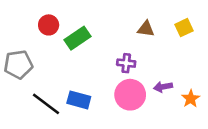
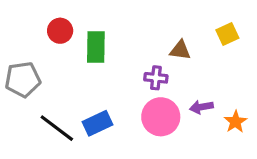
brown triangle: (146, 29) -> (180, 50), moved
green rectangle: (78, 38) -> (96, 47), turned -55
blue rectangle: (79, 100) -> (97, 123), turned -40

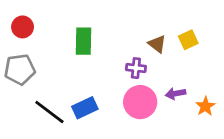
red circle: (60, 31) -> (23, 27), moved
yellow square: (227, 34) -> (188, 40), moved
brown triangle: (180, 50) -> (157, 44), turned 30

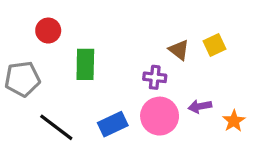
red circle: (23, 27) -> (48, 31), moved
green rectangle: (83, 41) -> (85, 64), moved
blue rectangle: (85, 108) -> (113, 124), moved

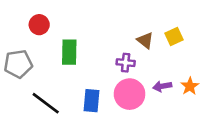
orange star: (234, 121) -> (190, 86), moved
blue rectangle: (113, 124) -> (92, 101), turned -60

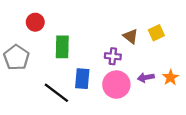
gray pentagon: (18, 64) -> (16, 57), turned -30
blue rectangle: (92, 101) -> (82, 79), moved
black line: (46, 103) -> (56, 93), moved

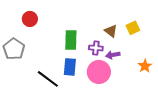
green rectangle: (62, 47) -> (71, 40), moved
purple arrow: (146, 77) -> (113, 55), moved

